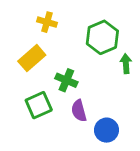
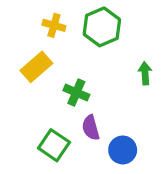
green hexagon: (102, 37) -> (102, 27), moved
green square: (39, 105) -> (54, 145), moved, turned -32

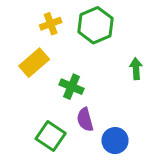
yellow cross: (54, 25) -> (51, 24), turned -36

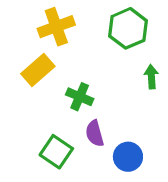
yellow cross: (51, 24) -> (56, 27), size x1.5
green hexagon: (96, 25) -> (128, 28), moved

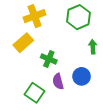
blue circle: (128, 157) -> (82, 76), moved

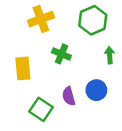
yellow rectangle: (23, 43) -> (23, 68), moved, turned -54
green cross: (49, 59) -> (61, 54), moved

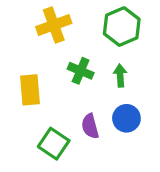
green arrow: (110, 55) -> (120, 76), moved

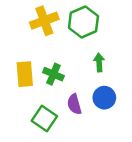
green hexagon: (122, 27) -> (83, 22), moved
green cross: (81, 71) -> (53, 74), moved

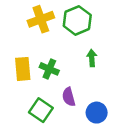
blue circle: (104, 98) -> (97, 113), moved

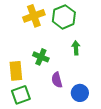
yellow rectangle: (23, 69) -> (16, 71), moved
green square: (41, 110) -> (21, 95), moved, turned 36

